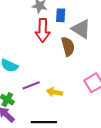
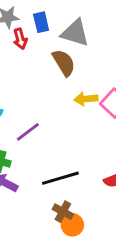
red arrow: (43, 30) -> (20, 39), moved, size x0.6
yellow arrow: (54, 92) -> (86, 99), moved

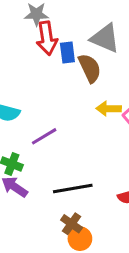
blue rectangle: (41, 22) -> (67, 52), moved
red arrow: (20, 39) -> (47, 38), size x1.5

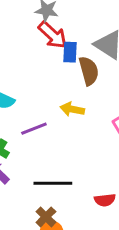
red arrow: (47, 38) -> (53, 35), turned -48
yellow arrow: (109, 109) -> (72, 109), moved

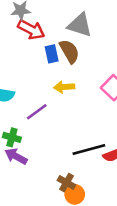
blue rectangle: (70, 52) -> (52, 54), moved
black line: (53, 183) -> (89, 150), moved

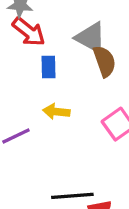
brown semicircle: (69, 51) -> (104, 61), moved

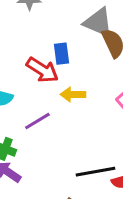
red arrow: (29, 32) -> (42, 70), moved

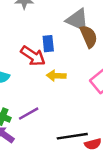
purple line: (37, 121) -> (29, 114), moved

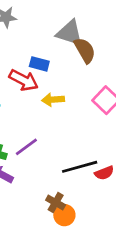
blue rectangle: (48, 44) -> (39, 64), turned -63

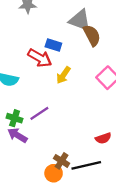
yellow arrow: (53, 100) -> (63, 75), turned -54
black line: (80, 167) -> (86, 165), moved
orange circle: (64, 215) -> (54, 173), moved

